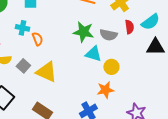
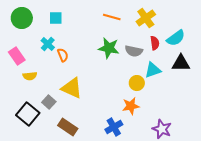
cyan cross: (22, 28) -> (48, 44), turned 32
cyan triangle: (93, 54) -> (153, 70), moved, turned -36
gray square: (23, 66) -> (49, 102), moved

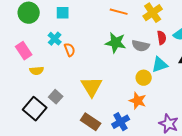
yellow triangle: (72, 88) -> (92, 87), moved, turned 35
orange star: (131, 106) -> (138, 101), turned 30
brown rectangle: (68, 127) -> (91, 122), moved

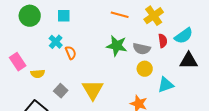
pink rectangle: (24, 51) -> (18, 62), moved
cyan triangle: (160, 65) -> (166, 85), moved
yellow circle: (144, 78) -> (145, 69), moved
gray square: (56, 97) -> (61, 91), moved

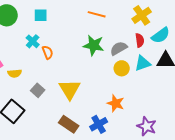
yellow cross: (154, 16) -> (142, 15), moved
gray semicircle: (142, 49) -> (119, 48), turned 138
cyan triangle: (166, 85) -> (143, 63), moved

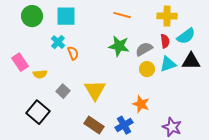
cyan square: (41, 15) -> (66, 16), size x1.5
yellow cross: (142, 15) -> (167, 16), turned 36

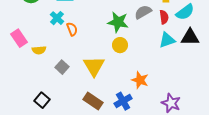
gray semicircle: (144, 49) -> (143, 12), moved
yellow circle: (147, 69) -> (120, 45), moved
black square: (38, 112) -> (42, 100), moved, size x0.7

